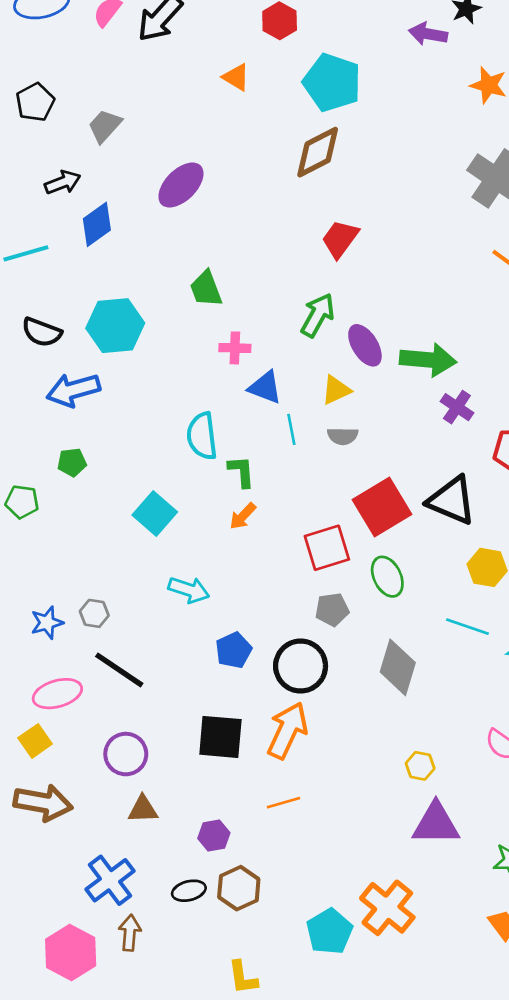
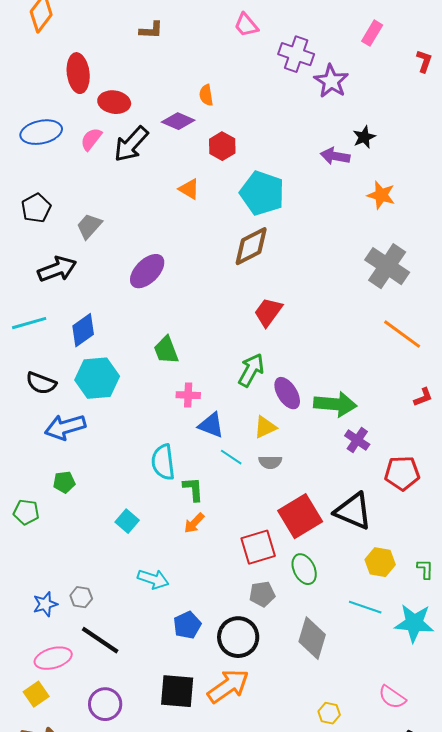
black arrow: (63, 182) -> (57, 269), size x1.4
blue diamond: (97, 224) -> (83, 330), moved
cyan line: (291, 429) -> (231, 457), turned -45
cyan square: (155, 514) -> (127, 521), size x0.7
orange arrow: (287, 730) -> (228, 686), turned 30

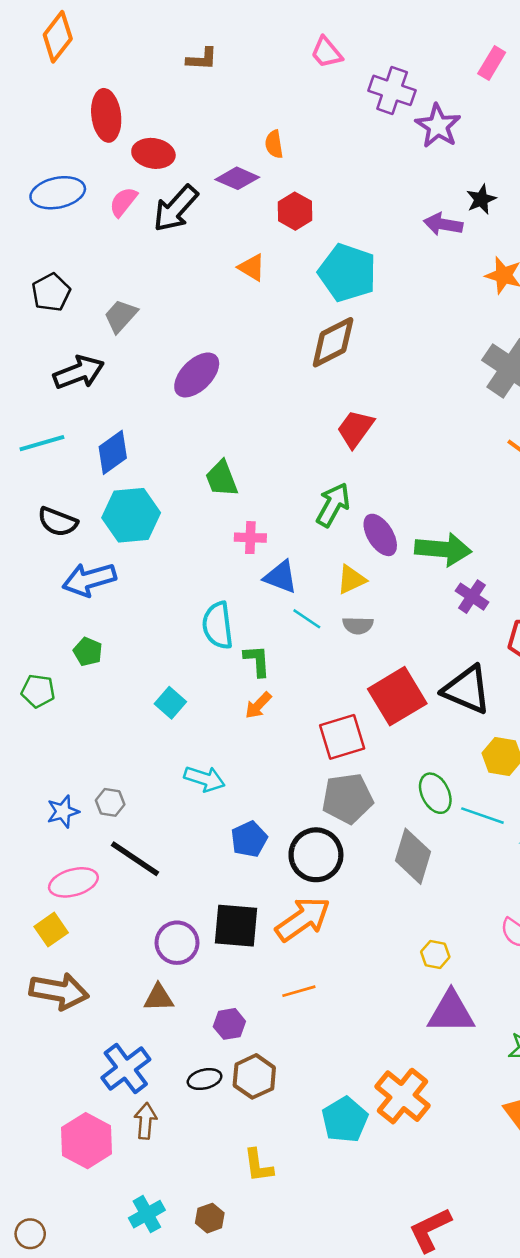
green pentagon: (64, 482) -> (88, 652), turned 30
green ellipse: (304, 569) -> (435, 793), moved
gray pentagon: (262, 594) -> (347, 798), size x1.5
purple circle: (105, 704) -> (177, 943), moved

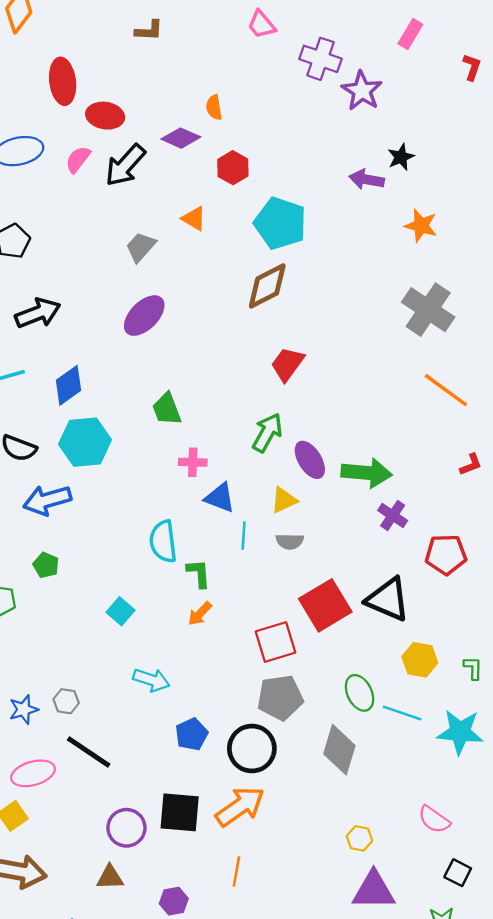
gray trapezoid: (121, 316) -> (141, 247), moved
cyan line: (307, 619) -> (244, 536), turned 60
orange line: (299, 991) -> (236, 872), turned -64

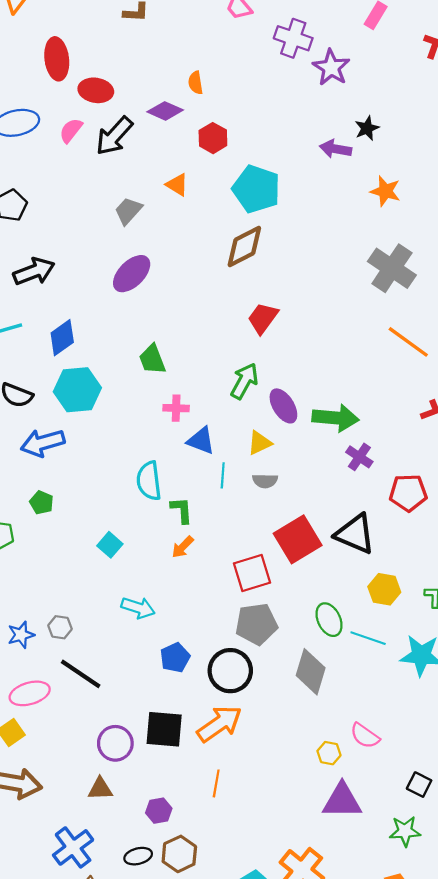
pink semicircle: (434, 819) -> (365, 736), moved

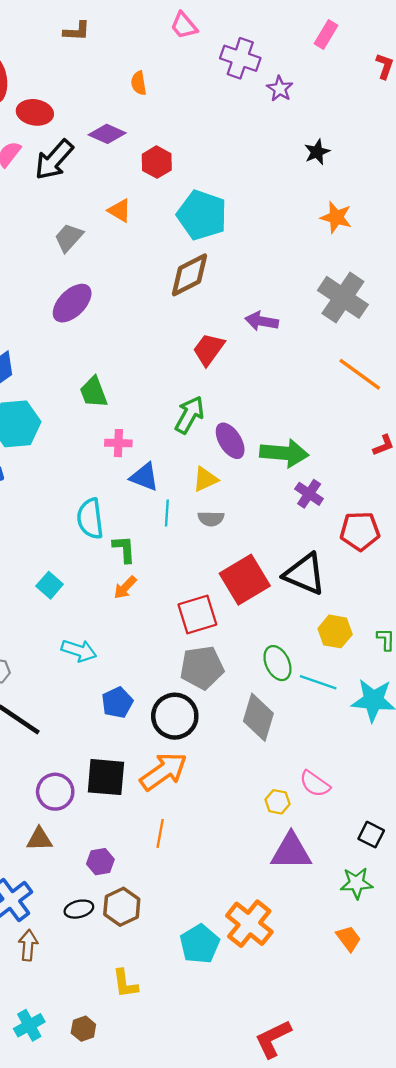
purple star: (331, 68) -> (280, 89), size x0.7
orange semicircle: (196, 83) -> (139, 83), moved
purple arrow: (336, 149) -> (262, 321), moved

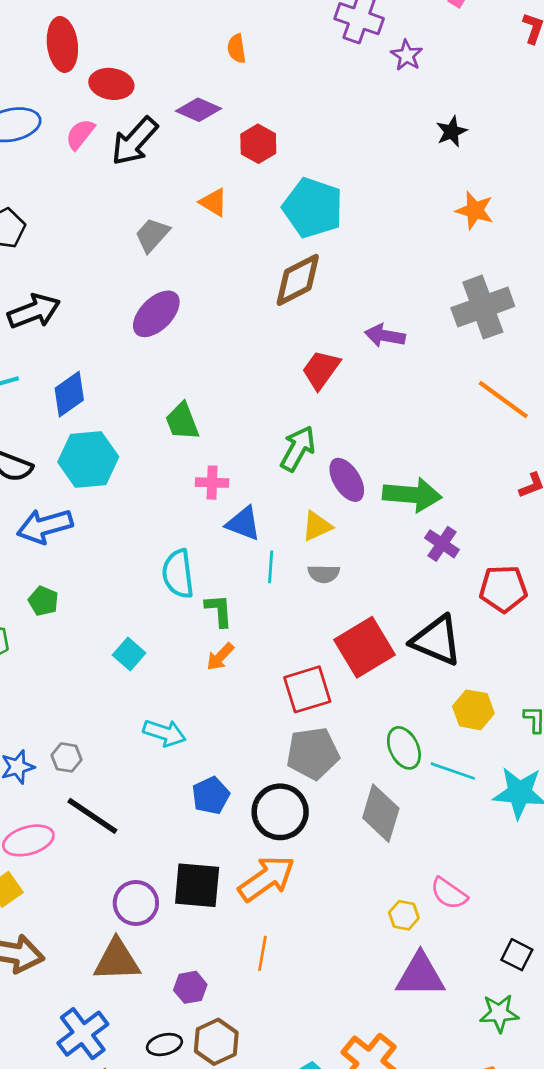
gray cross: (343, 297) -> (483, 307), turned 36
brown triangle: (39, 839) -> (117, 960), size x1.5

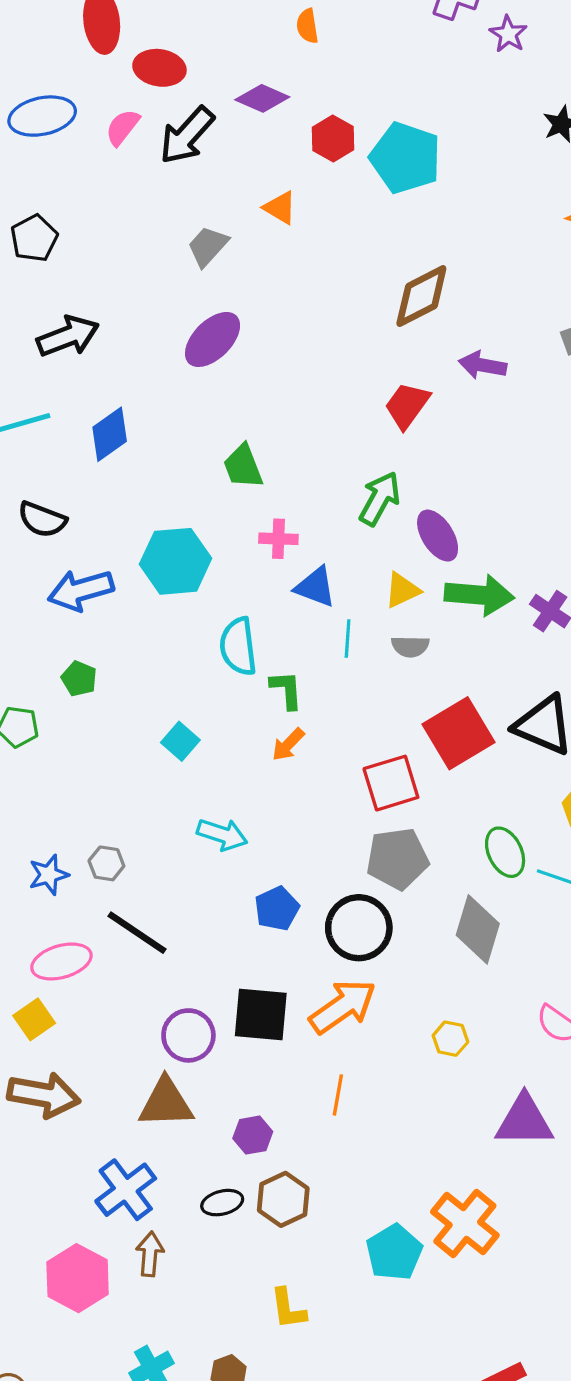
cyan pentagon: (313, 208) -> (405, 158), moved
brown diamond: (298, 280) -> (421, 296), moved
cyan hexagon: (88, 459) -> (176, 561), moved
green arrow: (412, 495) -> (479, 595), moved
yellow hexagon: (404, 915) -> (450, 1039), moved

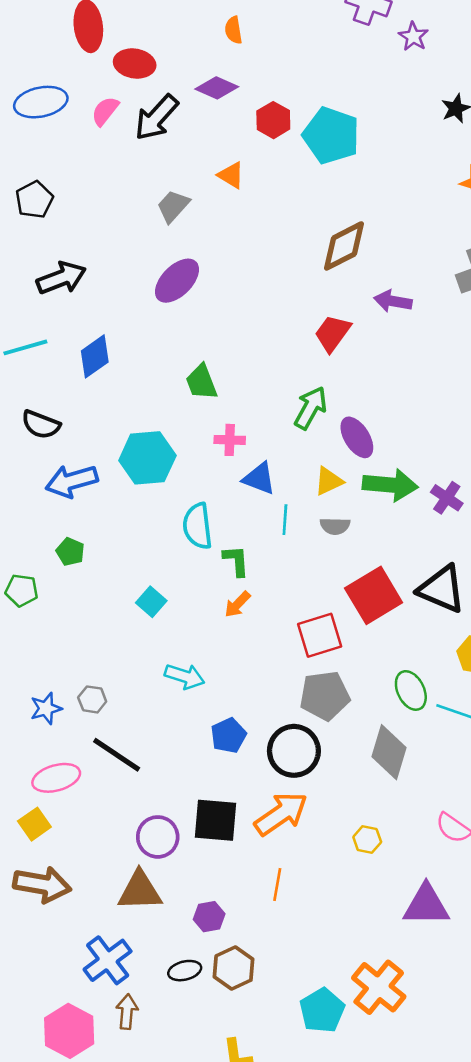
orange semicircle: (307, 26) -> (234, 30), moved

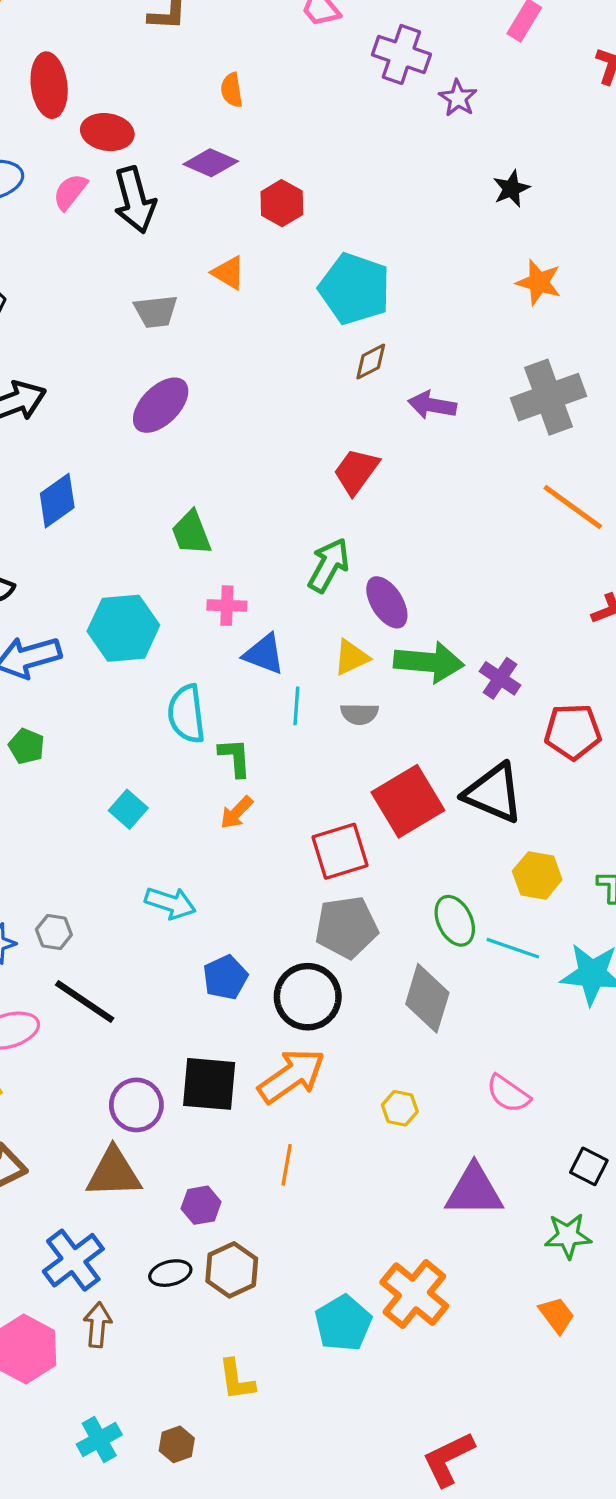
black arrow: (156, 117) -> (135, 200), turned -57
cyan pentagon: (331, 135) -> (355, 289), moved
gray trapezoid: (173, 206) -> (156, 311), turned -138
brown diamond: (344, 246) -> (371, 362), size x0.6
purple arrow: (393, 301) -> (432, 405), moved

